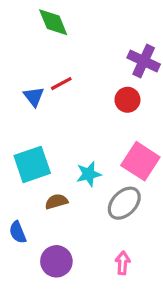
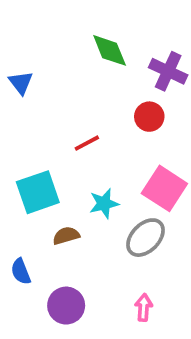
green diamond: (53, 22) -> (110, 50), moved
red line: (61, 84) -> (87, 143), moved
blue triangle: (34, 97) -> (21, 83), moved

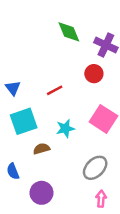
blue triangle: (21, 83) -> (13, 88), moved
gray ellipse: (145, 238) -> (95, 168), moved
pink arrow: (144, 307) -> (101, 199), moved

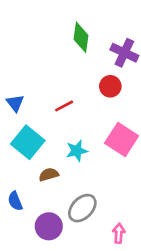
green diamond: (69, 32) -> (81, 37), turned 30
cyan square: (24, 121) -> (28, 142), turned -32
gray ellipse: (95, 168) -> (82, 208), moved

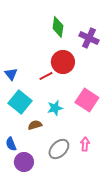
red circle: (110, 86) -> (63, 62), moved, size x1.5
purple circle: (49, 226) -> (24, 162), moved
pink arrow: (119, 233) -> (85, 144), moved

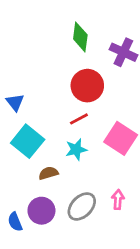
red line: (46, 76) -> (79, 119), moved
blue semicircle: (11, 144) -> (15, 222), moved
purple circle: (24, 162) -> (41, 211), moved

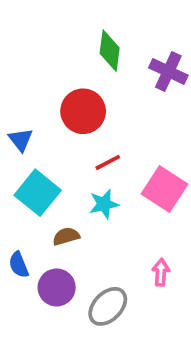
red circle: (87, 86) -> (83, 111), moved
gray ellipse: (82, 206) -> (108, 306), moved
blue semicircle: (15, 222) -> (19, 265), moved

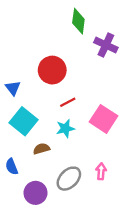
green diamond: (110, 51) -> (78, 21), moved
purple circle: (57, 287) -> (36, 193), moved
gray ellipse: (108, 306) -> (69, 179), moved

